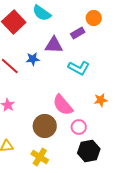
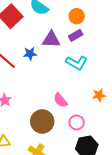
orange circle: (94, 18) -> (77, 16), moved
purple rectangle: (78, 33) -> (76, 35), moved
pink semicircle: (63, 105) -> (60, 100), size x0.7

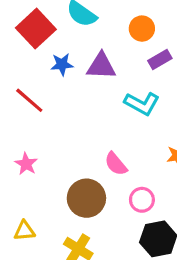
purple rectangle: (76, 35) -> (160, 60), moved
blue star: (30, 54) -> (62, 64), moved

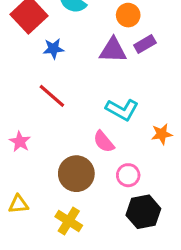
purple triangle: (101, 66) -> (113, 50), moved
red line: (29, 100) -> (52, 96), moved
cyan L-shape: (142, 104) -> (122, 110), moved

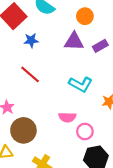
purple rectangle: (145, 44) -> (100, 46), moved
pink semicircle: (104, 142) -> (67, 117), moved, turned -49
brown circle: (76, 174) -> (23, 130), moved

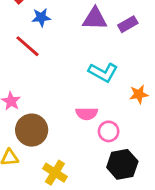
red line: (30, 74) -> (27, 46), moved

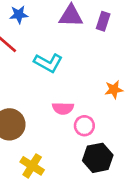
purple rectangle: (128, 24) -> (103, 21), turned -42
cyan L-shape: (103, 72) -> (48, 63), moved

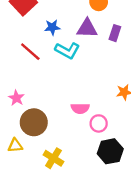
blue star: (19, 15) -> (52, 27), moved
cyan L-shape: (48, 63) -> (67, 50), moved

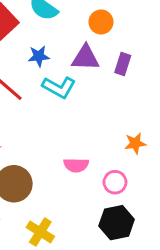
pink circle: (99, 123) -> (115, 182), moved

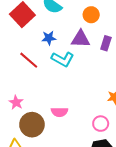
pink semicircle: (76, 165) -> (59, 112), moved

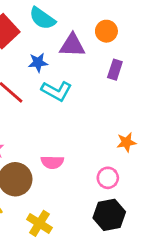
orange circle: (91, 15) -> (106, 31), moved
purple triangle: (81, 39) -> (72, 45), moved

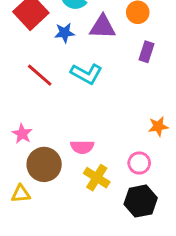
blue star: (38, 62) -> (65, 33), moved
yellow cross: (39, 223) -> (97, 178), moved

